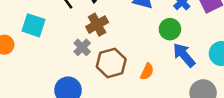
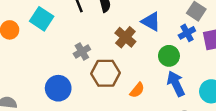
brown cross: (97, 25) -> (125, 37), moved, turned -35

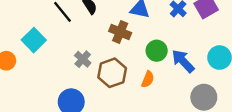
cyan square: (42, 19) -> (34, 40), turned 30
green circle: (169, 56) -> (157, 51), moved

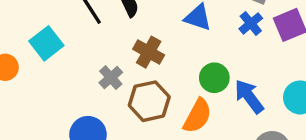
brown cross: (120, 32) -> (149, 52), moved
orange semicircle: (148, 79) -> (197, 116), size x1.5

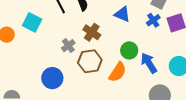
cyan square: (46, 43) -> (32, 22), turned -30

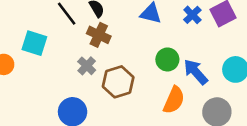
brown cross: (92, 32) -> (99, 35), moved
orange semicircle: (118, 72) -> (174, 100), moved

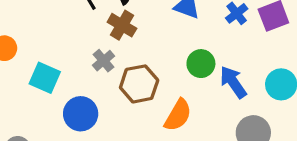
cyan square: (34, 43) -> (45, 78), moved
orange semicircle: (174, 100) -> (178, 115), moved

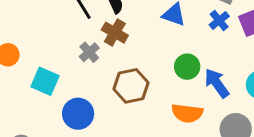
gray cross: (104, 61) -> (89, 52), moved
orange semicircle: (178, 115) -> (187, 113), moved, turned 68

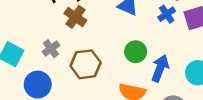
gray cross: (89, 52) -> (51, 49), moved
blue arrow: (217, 83) -> (160, 68), turned 52

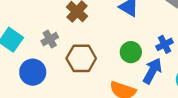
blue cross: (167, 14) -> (165, 44), moved

